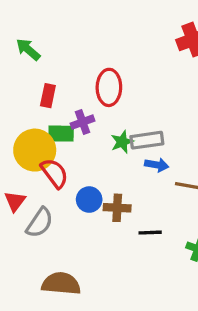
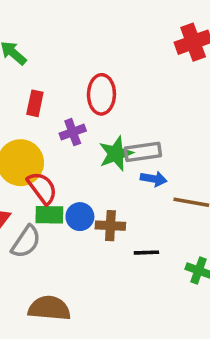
green rectangle: (61, 134) -> (49, 215), moved
green star: (122, 142) -> (116, 154), size x1.4

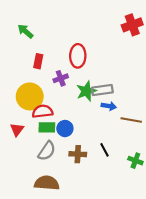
red semicircle: (42, 188) -> (43, 111), turned -60
brown cross: (110, 226) -> (78, 154), moved
gray semicircle: (26, 242) -> (47, 151), moved
black line: (146, 253) -> (104, 150), turned 64

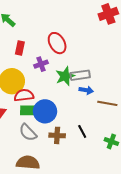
red ellipse: (78, 56) -> (57, 43), turned -30
blue circle: (65, 128) -> (45, 111), size x1.5
gray semicircle: (47, 151) -> (28, 132), turned 102

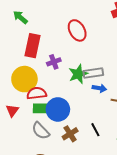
red ellipse: (57, 43) -> (77, 30), moved
red rectangle: (20, 48) -> (33, 46), size x1.6
brown cross: (57, 135) -> (70, 134), turned -35

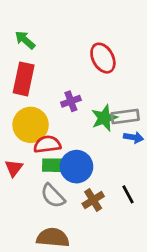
red rectangle: (33, 46) -> (24, 79), moved

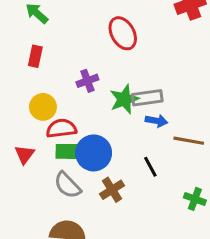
red rectangle: (24, 79) -> (35, 56), size x0.6
yellow circle: (31, 125) -> (43, 107), size x0.7
black line: (128, 194) -> (150, 167), moved

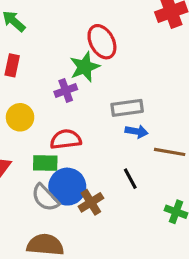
green star: (124, 99) -> (85, 67), moved
red semicircle: (61, 128) -> (66, 139), moved
blue circle: (94, 153) -> (67, 187), moved

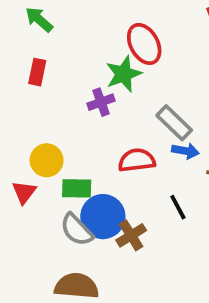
gray rectangle: (127, 108) -> (174, 123), turned 52
yellow circle: (20, 117) -> (47, 160), moved
red semicircle: (66, 139) -> (137, 160), moved

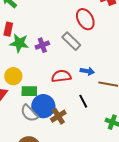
red ellipse: (144, 44) -> (85, 19), moved
green star: (124, 74) -> (19, 43), moved, turned 30
gray rectangle: (174, 123) -> (71, 41), moved

